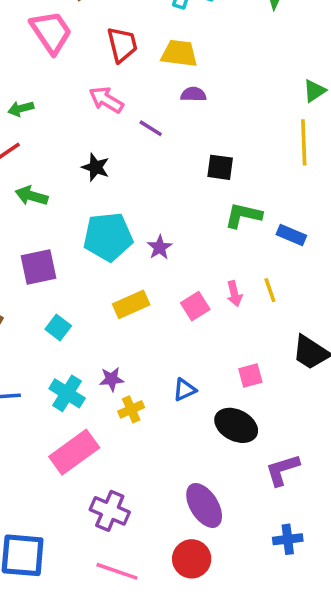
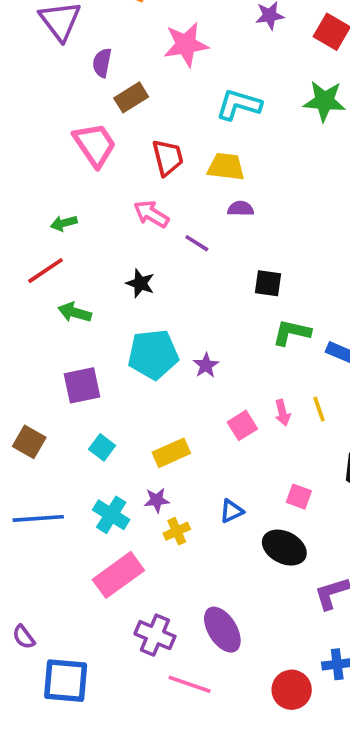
yellow rectangle: (131, 304) -> (171, 453), moved
pink square: (250, 376) -> (299, 497), turned 35
purple ellipse: (204, 505) -> (222, 630), moved
red circle: (192, 559) -> (292, 690), moved
pink line: (117, 571) -> (190, 684), moved

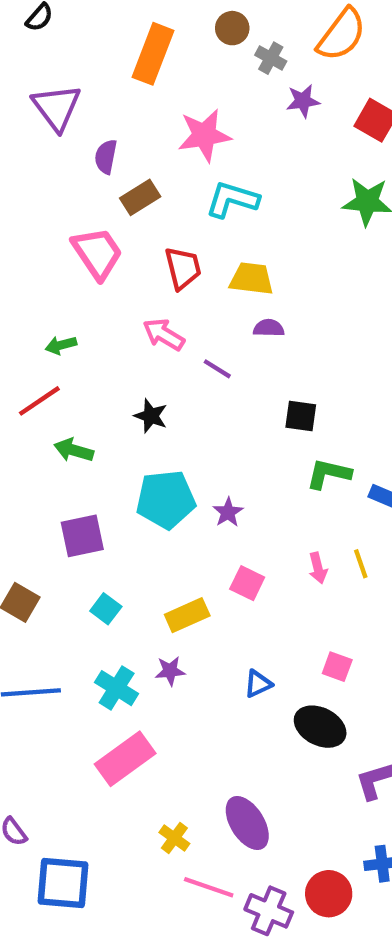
cyan L-shape: (239, 105) -> (232, 200), moved
pink square: (242, 425) -> (247, 583), moved, turned -32
yellow cross: (177, 531) -> (174, 838), moved, turned -30
purple cross: (155, 635) -> (269, 911), moved

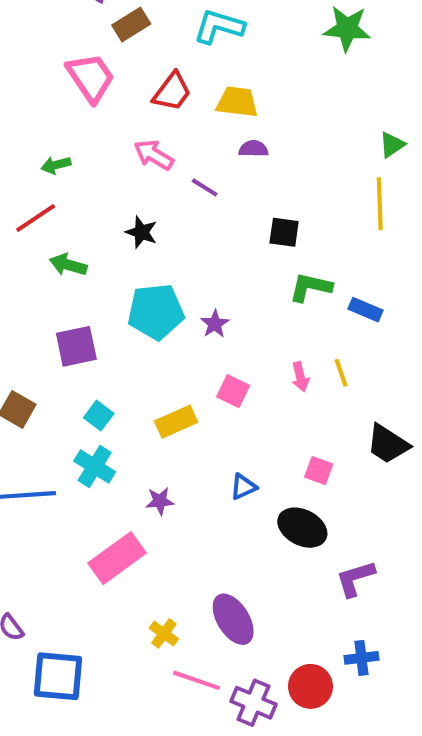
red trapezoid: (183, 268) -> (172, 92), turned 51
purple star: (170, 671) -> (160, 501), moved
cyan cross: (117, 688) -> (95, 466), moved

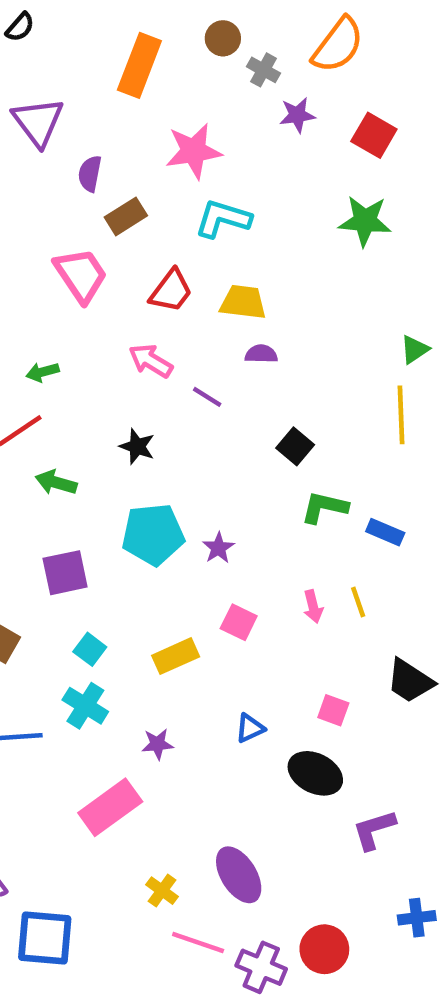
black square: (284, 232) -> (295, 446), turned 32
blue cross: (361, 658) -> (417, 918), moved

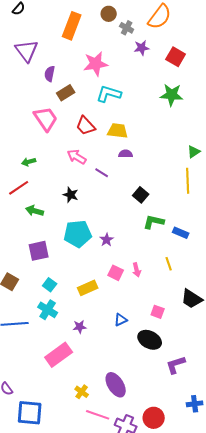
red trapezoid: (171, 291) -> (86, 126), turned 100
pink arrow: (313, 607) -> (137, 270), moved

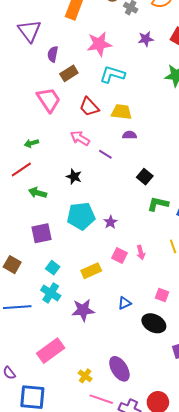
purple star: (142, 48) -> (146, 39), moved
purple star: (80, 327) -> (83, 310), size x1.6
pink rectangle: (59, 355) -> (51, 351), moved

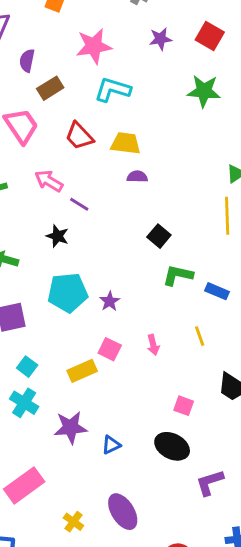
pink arrow: (80, 138) -> (49, 181), moved
purple line: (105, 154) -> (79, 204), moved
pink square: (119, 256) -> (110, 349), moved
blue triangle: (125, 303) -> (111, 445), moved

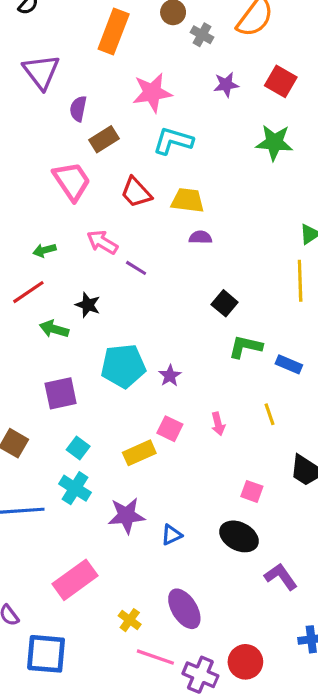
black star: (57, 236) -> (88, 305), moved
purple L-shape: (210, 483) -> (281, 577), turned 72

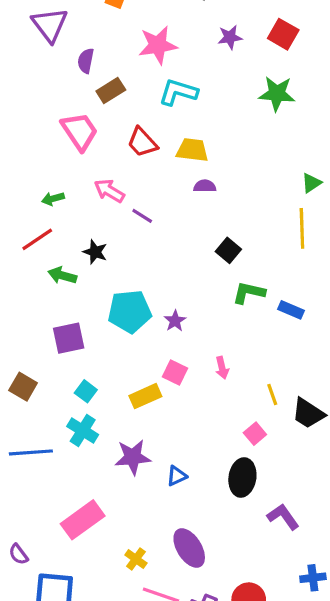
yellow line: (270, 414) -> (272, 394), moved
pink square: (252, 491) -> (255, 434), turned 30
black ellipse: (239, 536) -> (242, 477), turned 72

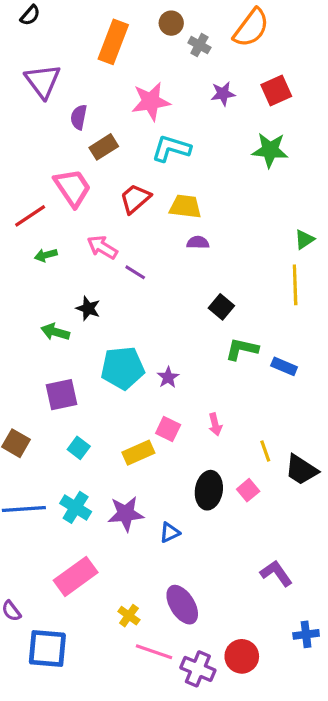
red square: (283, 34) -> (276, 90), turned 36
red trapezoid: (142, 142) -> (135, 199), turned 92
red line: (37, 239) -> (30, 216), moved
cyan cross: (83, 430) -> (76, 507), moved
black ellipse: (242, 477) -> (209, 490), moved

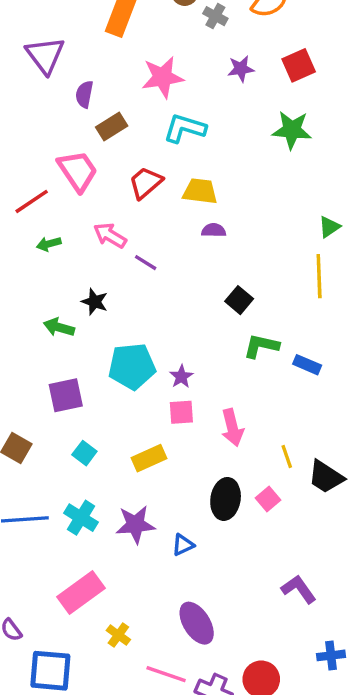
pink arrow: (215, 424) -> (232, 428), size x1.5
pink square: (168, 429) -> (181, 412), moved, turned -30
yellow cross: (129, 616) -> (118, 635), moved

